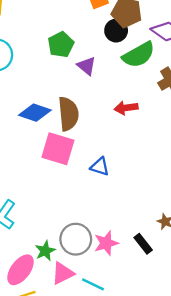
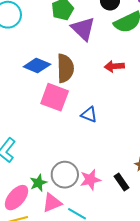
purple triangle: (87, 66) -> (83, 29), size x1.5

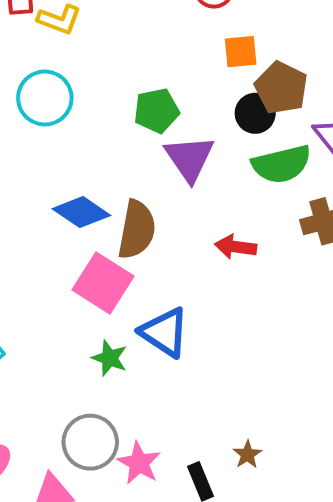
blue triangle: (89, 114) -> (164, 332), size x1.5
pink star: (90, 180) -> (139, 463), turned 30
green star: (38, 183) -> (110, 358), moved, turned 30

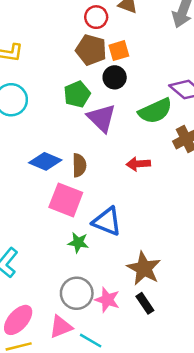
brown pentagon: (281, 88) -> (91, 50), moved
black circle: (255, 113) -> (115, 77), moved
brown semicircle: (137, 230) -> (79, 165), size x0.7
brown star: (247, 455) -> (144, 268), moved, size x2.0

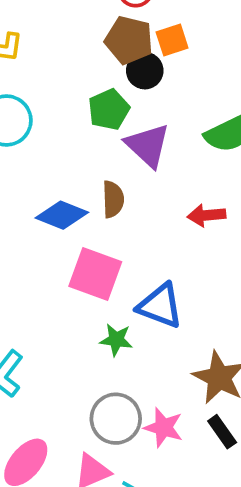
black circle: (115, 77) -> (145, 71), moved
brown semicircle: (79, 165) -> (113, 199), moved

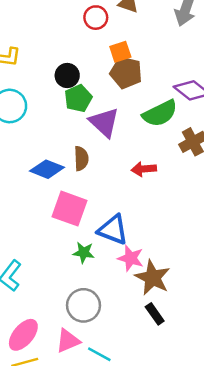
brown pentagon: (129, 40) -> (126, 73), moved
black circle: (145, 71) -> (67, 76), moved
pink star: (163, 428) -> (131, 258), moved

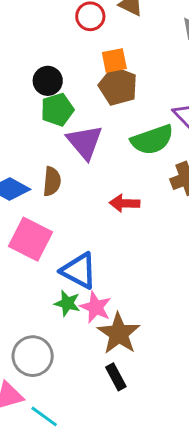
green star: (84, 253) -> (67, 303), moved

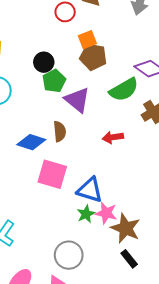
green star: (67, 303) -> (86, 214), turned -30

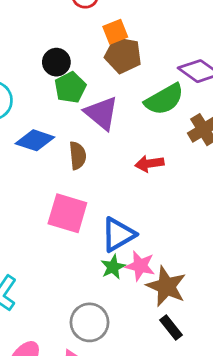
blue diamond: (31, 142) -> (35, 140), moved
blue triangle: (90, 190) -> (118, 234), turned -48

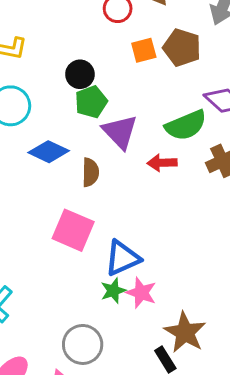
brown pentagon: (123, 55) -> (182, 48), moved
red arrow: (149, 164) -> (162, 163), moved
brown star: (166, 286) -> (185, 332), moved

